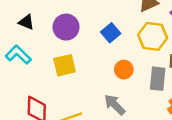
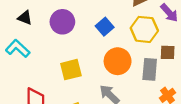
yellow square: (65, 65) -> (71, 70), moved
orange circle: (124, 70) -> (118, 61), size x1.5

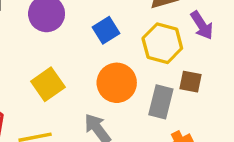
yellow square: (71, 70) -> (48, 84), turned -30

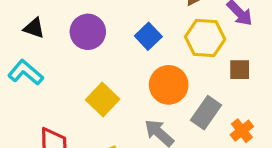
gray rectangle: (161, 102) -> (206, 113), moved, turned 32

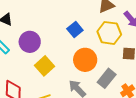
purple circle: (88, 32) -> (30, 42), moved

